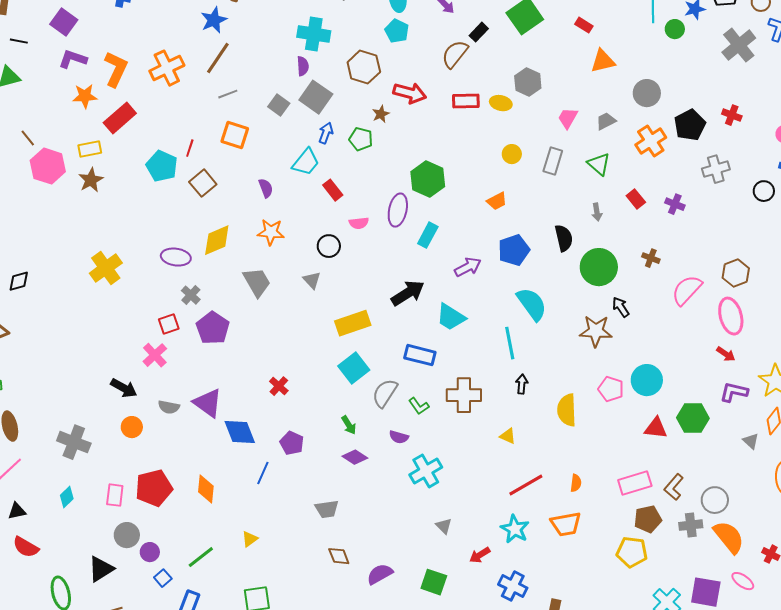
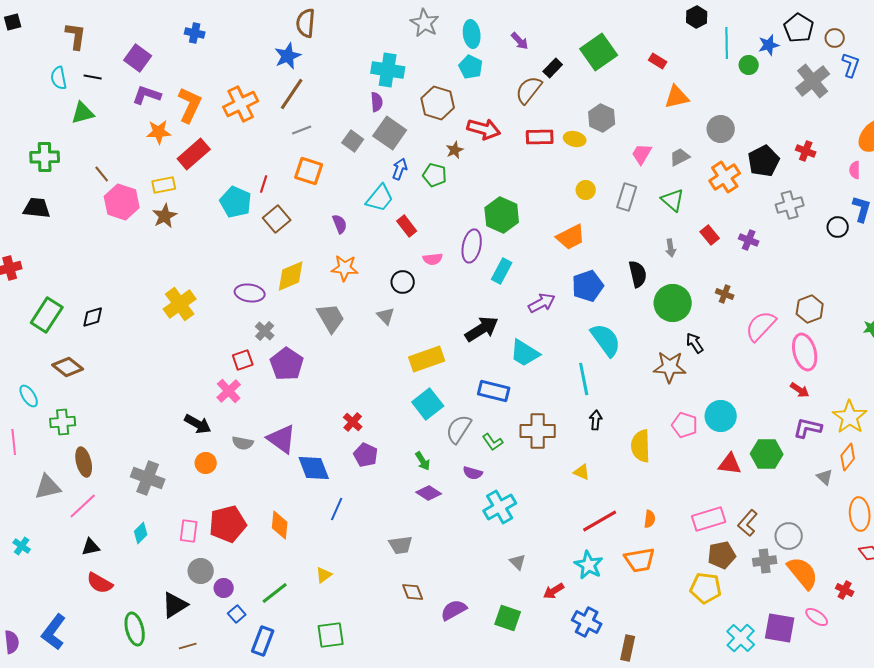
orange trapezoid: (497, 201) -> (571, 237), size x1.4
purple pentagon: (292, 443) -> (366, 455), moved

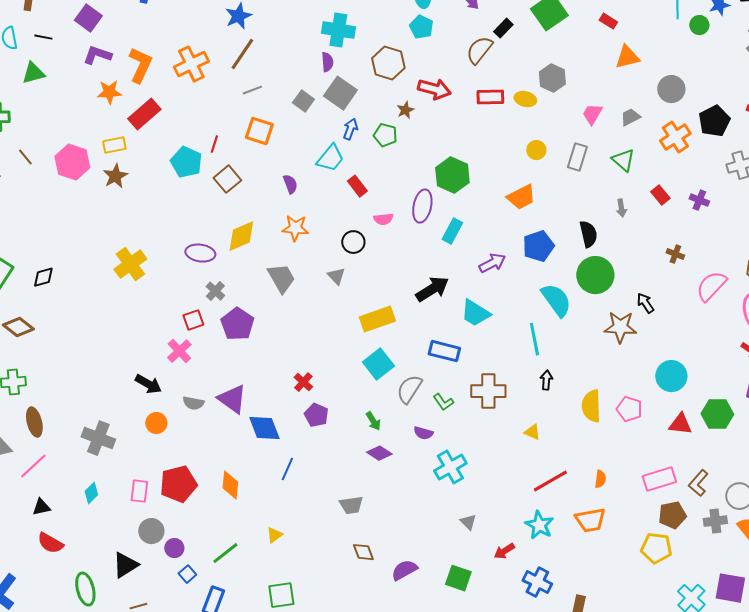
brown line: (102, 174) -> (25, 157), moved
green circle: (673, 303) -> (595, 275), moved
pink pentagon: (685, 425) -> (629, 409), moved

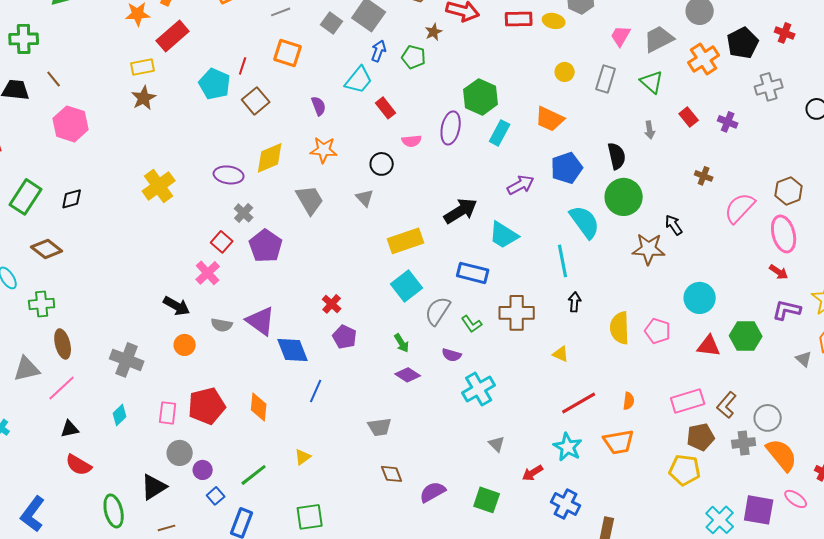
gray trapezoid: (630, 117) -> (659, 39), size x1.5
pink hexagon: (72, 162) -> (71, 124), moved
orange trapezoid: (521, 197) -> (550, 119), turned 52
cyan rectangle: (452, 231) -> (500, 133), moved
red square: (193, 320) -> (222, 242), turned -30

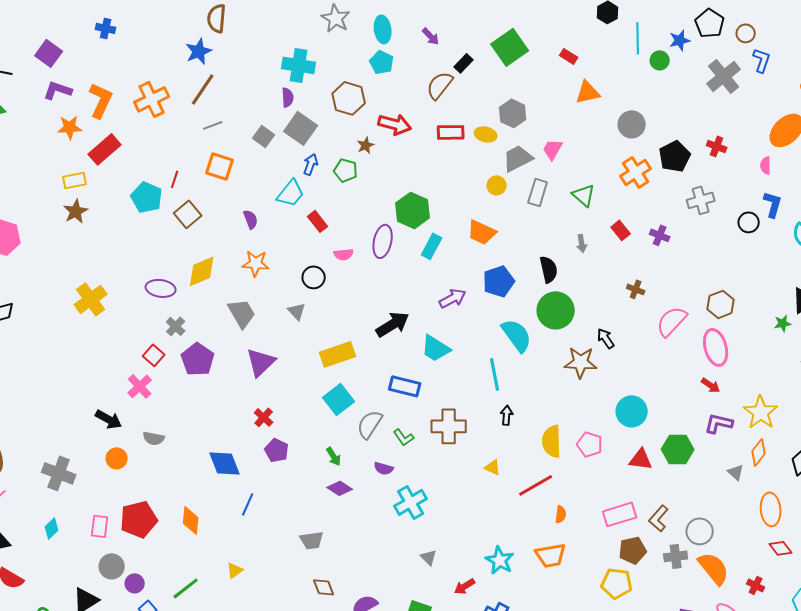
gray trapezoid: (659, 39) -> (518, 158), moved
purple triangle: (261, 321) -> (261, 362), moved, turned 40
red line: (579, 403) -> (536, 485), moved

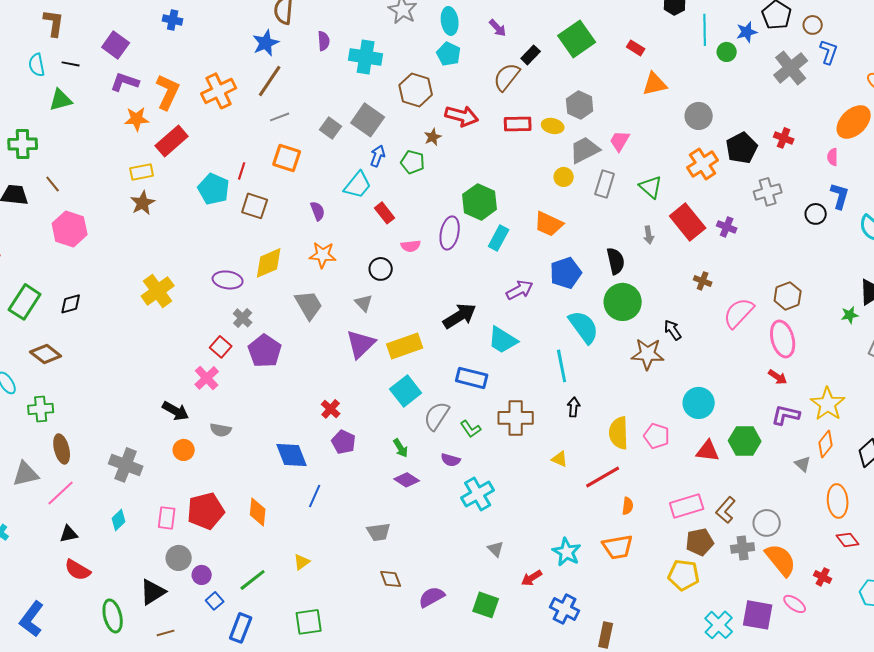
purple semicircle: (288, 97) -> (324, 41), moved
brown square: (188, 214) -> (255, 206), turned -32
red rectangle: (621, 230) -> (688, 222), size x1.8
purple triangle: (261, 362) -> (361, 344), moved

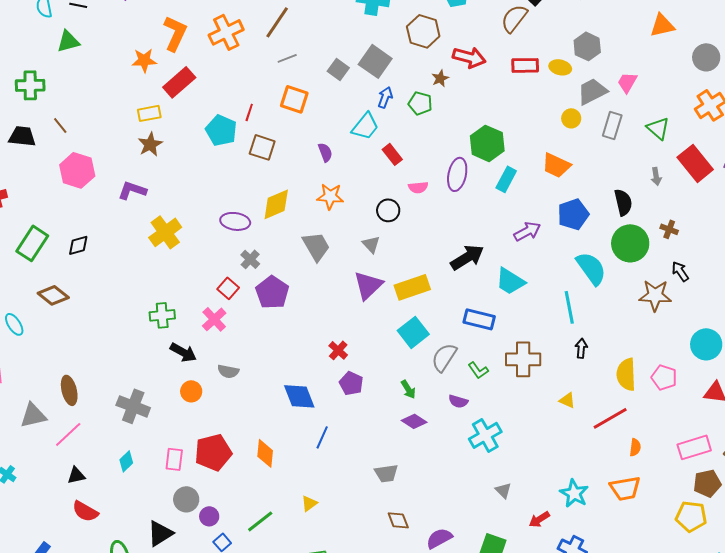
purple L-shape: (125, 82) -> (132, 190), moved
brown cross: (703, 281) -> (669, 229), moved
green cross: (41, 409) -> (162, 315), moved

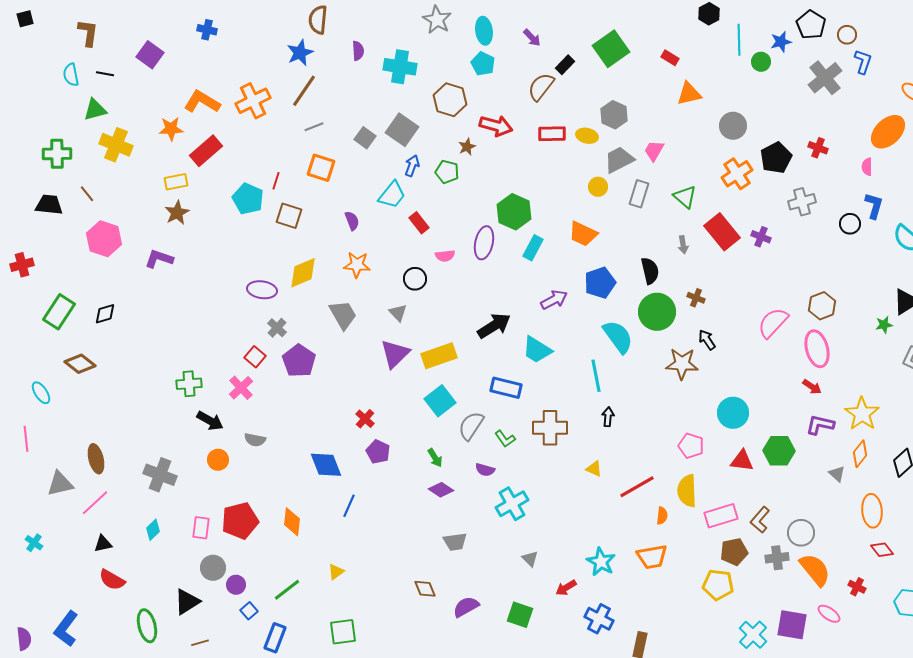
orange L-shape: (175, 33) -> (202, 102), turned -84
yellow cross: (165, 232) -> (116, 145), moved, turned -32
yellow semicircle: (626, 374) -> (687, 491), moved
gray trapezoid: (386, 473) -> (455, 542), moved

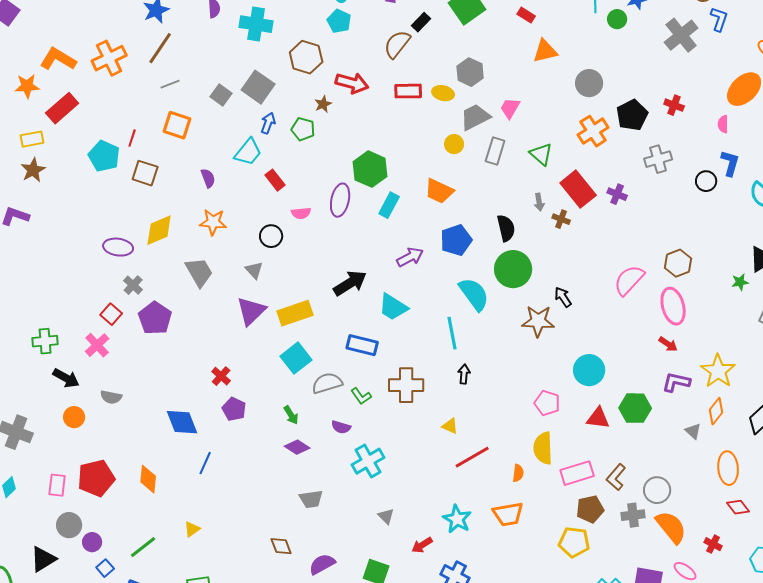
brown cross: (696, 298) -> (561, 219), moved
gray semicircle: (471, 426) -> (327, 383), turned 40
red line: (637, 487) -> (472, 457), moved

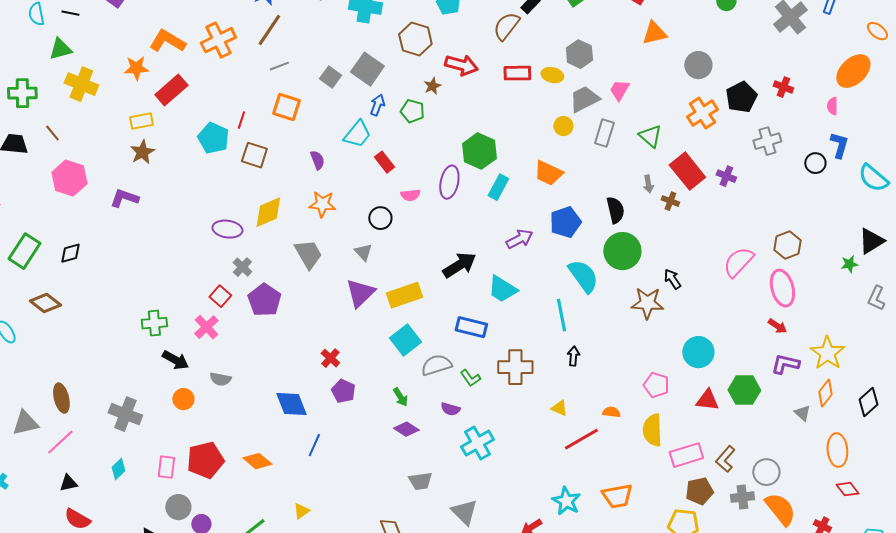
orange semicircle: (518, 473) -> (611, 412), moved, turned -90
orange diamond: (148, 479) -> (257, 461), turned -56
gray triangle: (386, 516) -> (464, 512), moved, size x1.6

